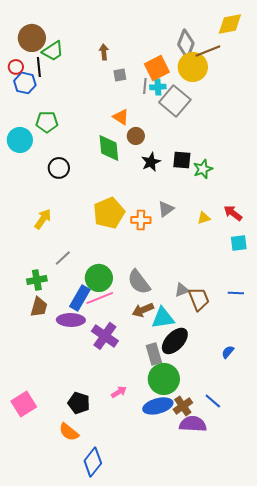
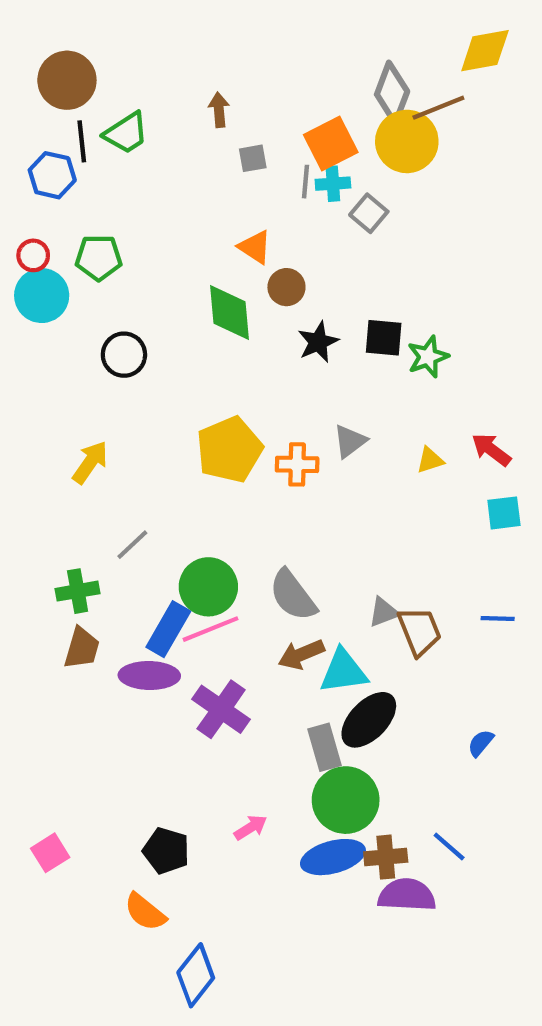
green trapezoid: (53, 51) -> (126, 133), moved
red circle: (16, 67) -> (33, 255), moved
gray square: (175, 101) -> (369, 213), size x0.6
pink square: (24, 404) -> (50, 853), size x0.7
brown cross: (183, 406) -> (386, 857), turned 30

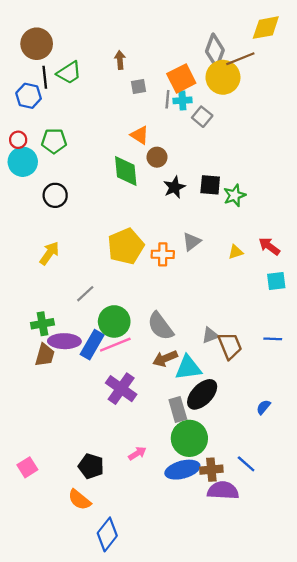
black circle: (124, 355) -> (55, 195), moved
gray line: (132, 545) -> (85, 294), moved
purple ellipse: (149, 675) -> (64, 341), moved

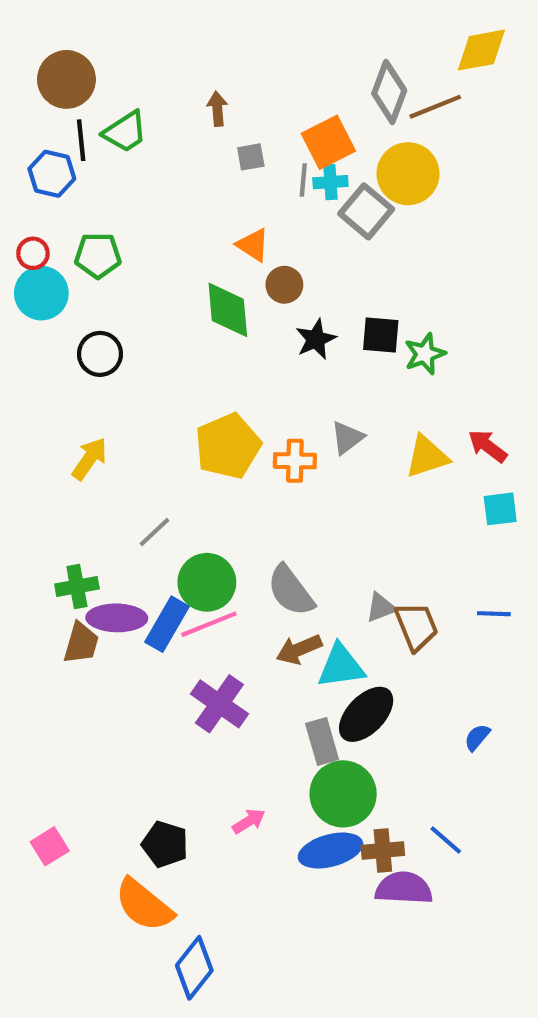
yellow circle: (223, 77) -> (408, 174), moved
gray square: (202, 117) -> (366, 211), size x1.4
yellow triangle: (236, 252) -> (427, 457), size x1.6
orange semicircle: (79, 500) -> (144, 905), size x1.4

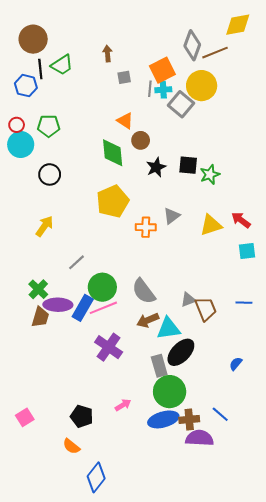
yellow pentagon: (228, 446) -> (113, 201), moved
green cross: (77, 586) -> (38, 289), turned -36
orange semicircle: (144, 905) -> (71, 446), size x0.6

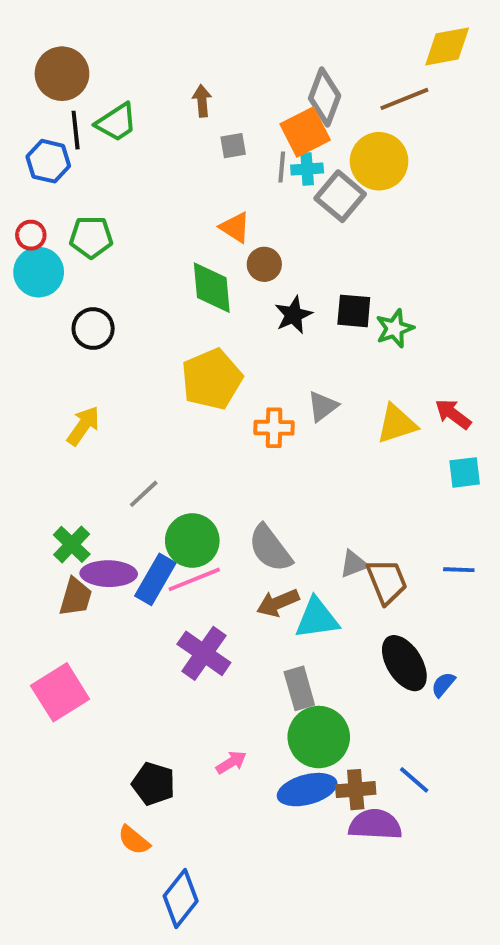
gray diamond: (192, 45) -> (325, 97), moved
black ellipse: (181, 352) -> (404, 663), moved, turned -76
pink square: (25, 417) -> (60, 692), moved, size x1.6

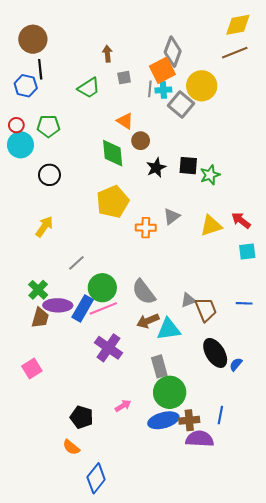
brown line: (404, 99) -> (235, 53), moved
green trapezoid: (116, 122) -> (89, 88), moved
pink square: (60, 692) -> (32, 368), size x0.7
blue line: (414, 780) -> (220, 415), turned 60

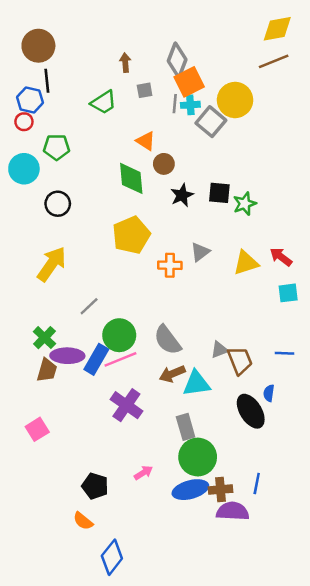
gray diamond: (173, 52) -> (177, 60), moved
red circle: (16, 125) -> (24, 122), moved
yellow arrow: (44, 227) -> (52, 264), size x1.4
blue semicircle: (236, 364) -> (269, 393), moved, turned -32

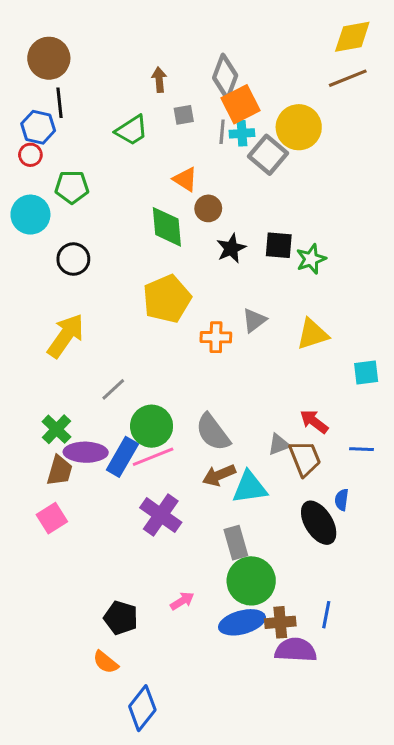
red arrow: (281, 257) -> (314, 422), moved
pink square: (37, 429) -> (52, 518), moved

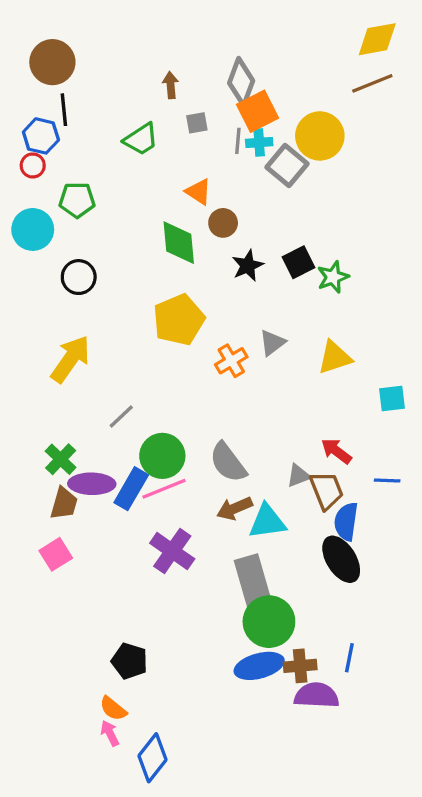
black square: (279, 245) -> (299, 262), turned -32
orange cross: (216, 337) -> (231, 361), turned -32
blue semicircle: (342, 500) -> (346, 522), moved, size x1.6
gray rectangle: (236, 543) -> (253, 581), size x1.4
pink arrow: (182, 601) -> (110, 733), moved, turned -85

